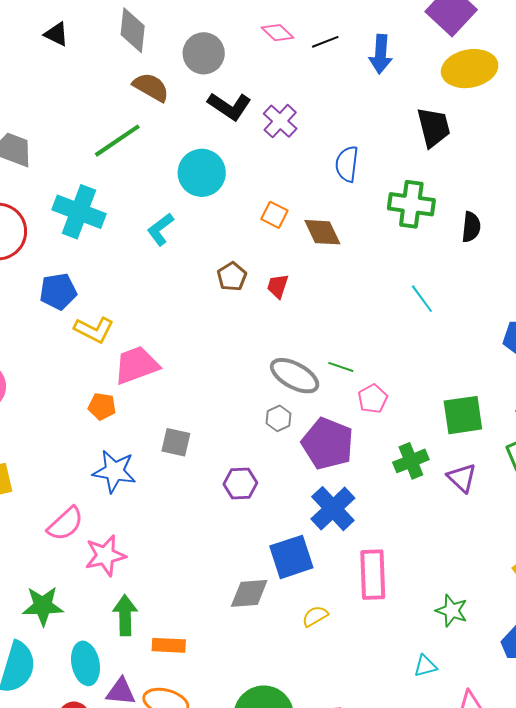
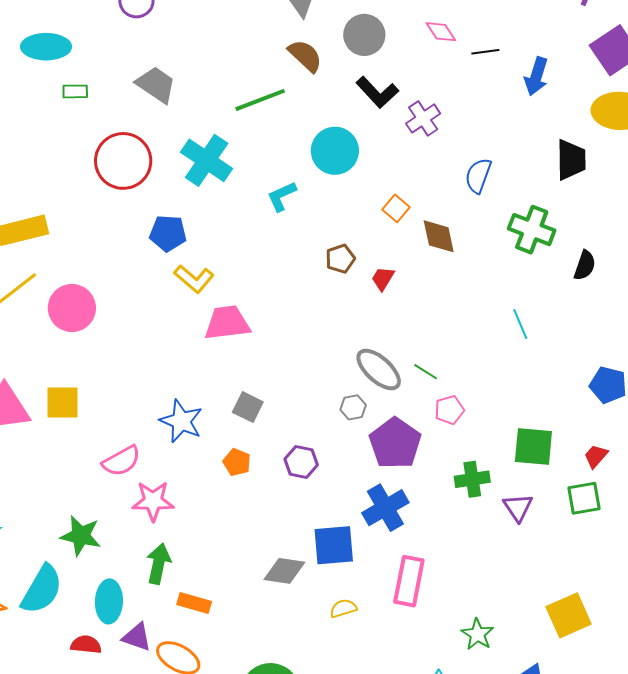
orange pentagon: (102, 406) -> (237, 462), moved

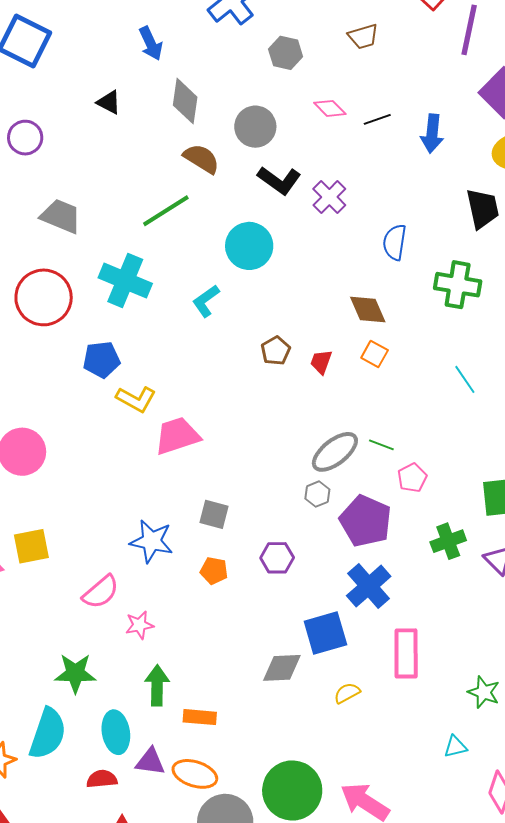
orange square: (396, 208) -> (375, 354), moved
gray ellipse: (379, 370) -> (335, 452), turned -69
pink star: (153, 501) -> (139, 625), size x0.7

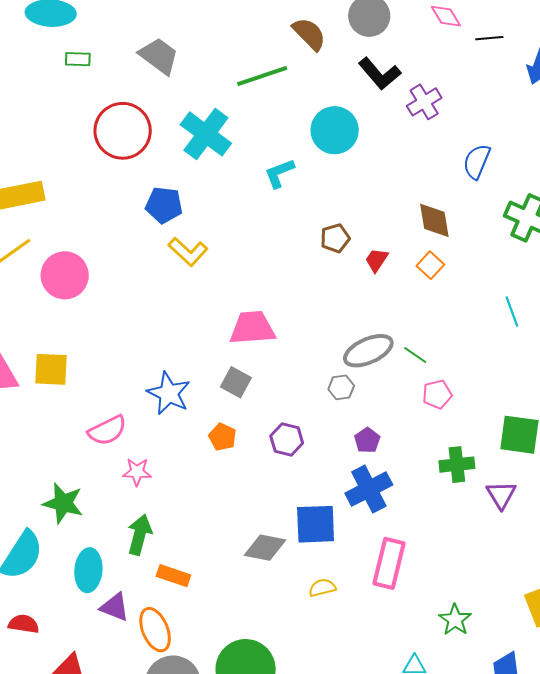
pink trapezoid: (177, 436) -> (252, 328), moved
purple pentagon: (366, 521) -> (367, 440), moved, size x0.5
orange ellipse: (195, 774) -> (155, 630), turned 36
red semicircle: (102, 779) -> (24, 624), moved

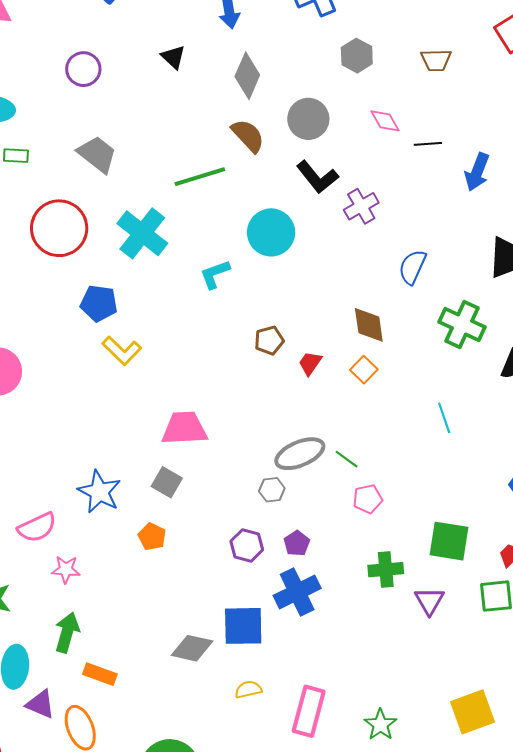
purple hexagon: (287, 440) -> (247, 546), moved
pink rectangle: (389, 563) -> (309, 711), moved

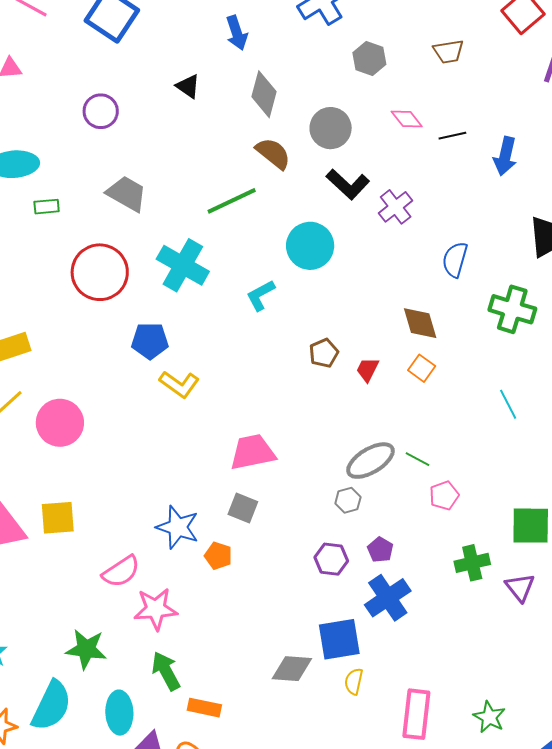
orange pentagon: (152, 537) -> (218, 556), moved
pink star: (66, 569) -> (156, 609), size x1.5
green arrow: (67, 632) -> (166, 671), turned -36
yellow semicircle: (248, 690) -> (354, 681), moved, turned -56

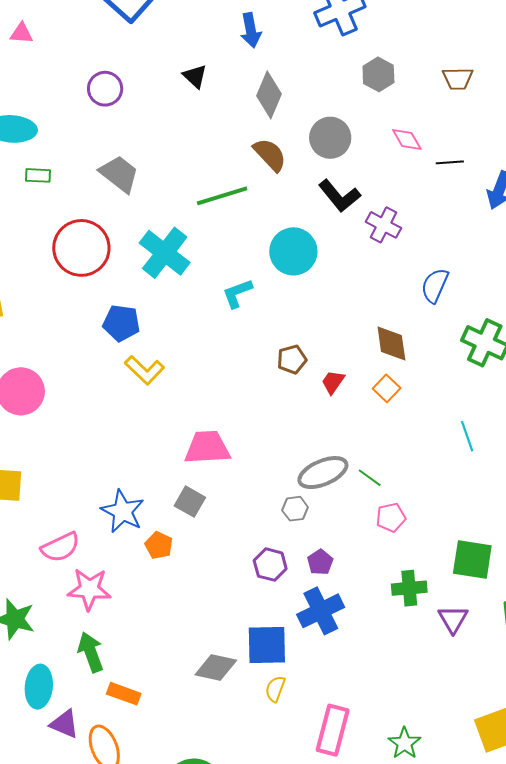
purple cross: (396, 207) -> (383, 225), turned -32

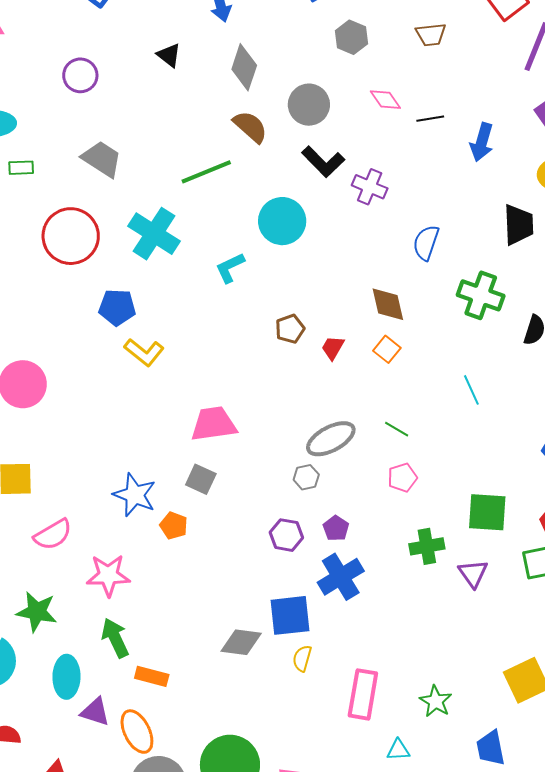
green line: (370, 478) -> (397, 429), moved
pink semicircle: (60, 547) -> (53, 535), moved

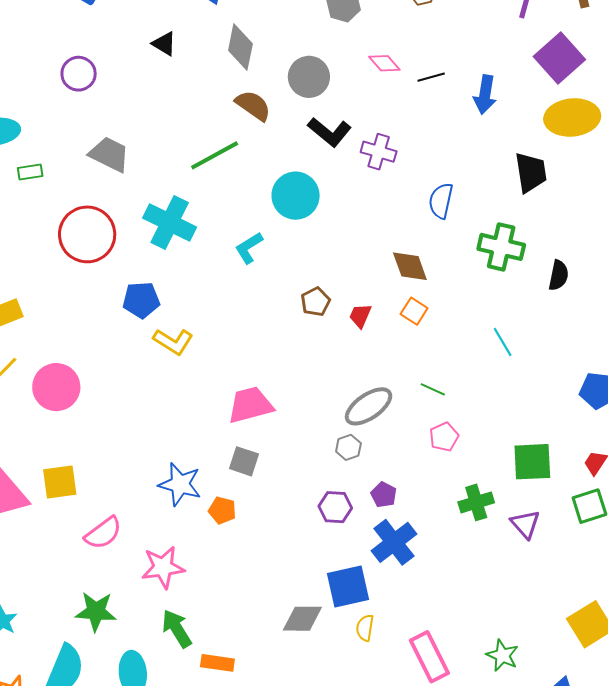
pink rectangle: (363, 694) -> (429, 657), turned -30

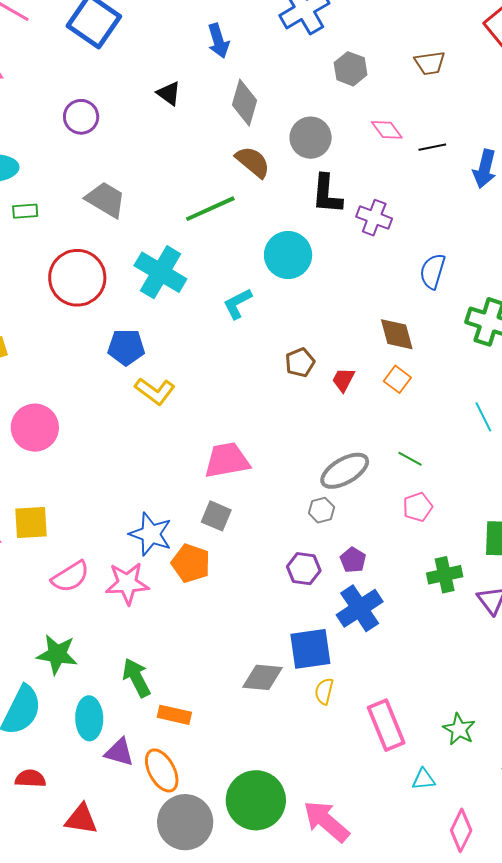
black L-shape: (330, 132) -> (327, 194), turned 51
orange pentagon: (222, 510) -> (191, 563), size x1.4
pink star: (163, 567) -> (127, 583), moved

